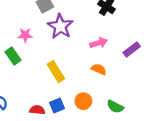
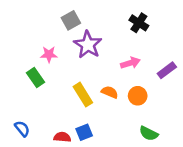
orange semicircle: (99, 69) -> (110, 92), moved
orange circle: (83, 101) -> (138, 96), moved

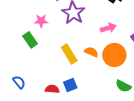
orange circle: (138, 96) -> (114, 55), size x1.5

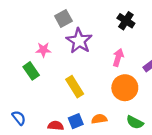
pink arrow: (108, 28) -> (118, 58), turned -56
orange semicircle: (91, 52) -> (99, 119), moved, turned -32

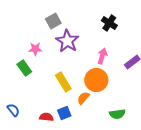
orange circle: (125, 88) -> (96, 80), moved
orange semicircle: (99, 119) -> (83, 98), moved, turned -40
green semicircle: (135, 122) -> (117, 114), turned -35

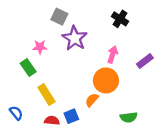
gray square: (53, 21) -> (59, 17), turned -35
yellow rectangle: (63, 82) -> (46, 95), moved

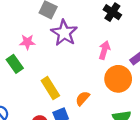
orange circle: (106, 80) -> (118, 79), moved
yellow rectangle: (46, 95) -> (50, 88), moved

